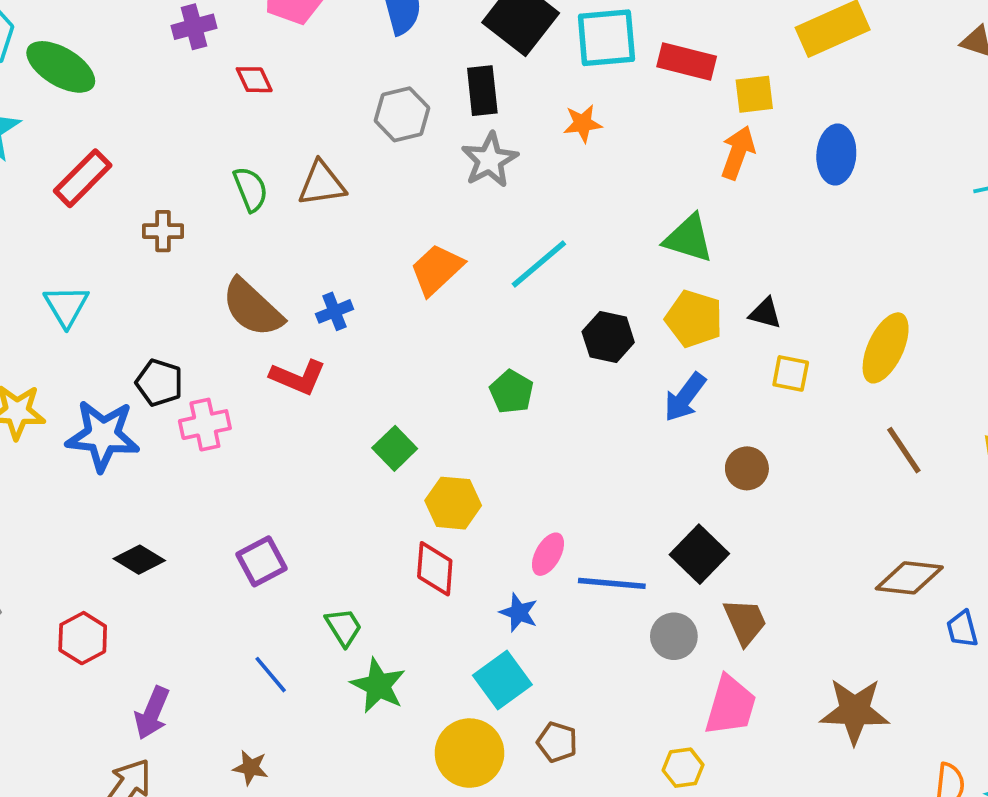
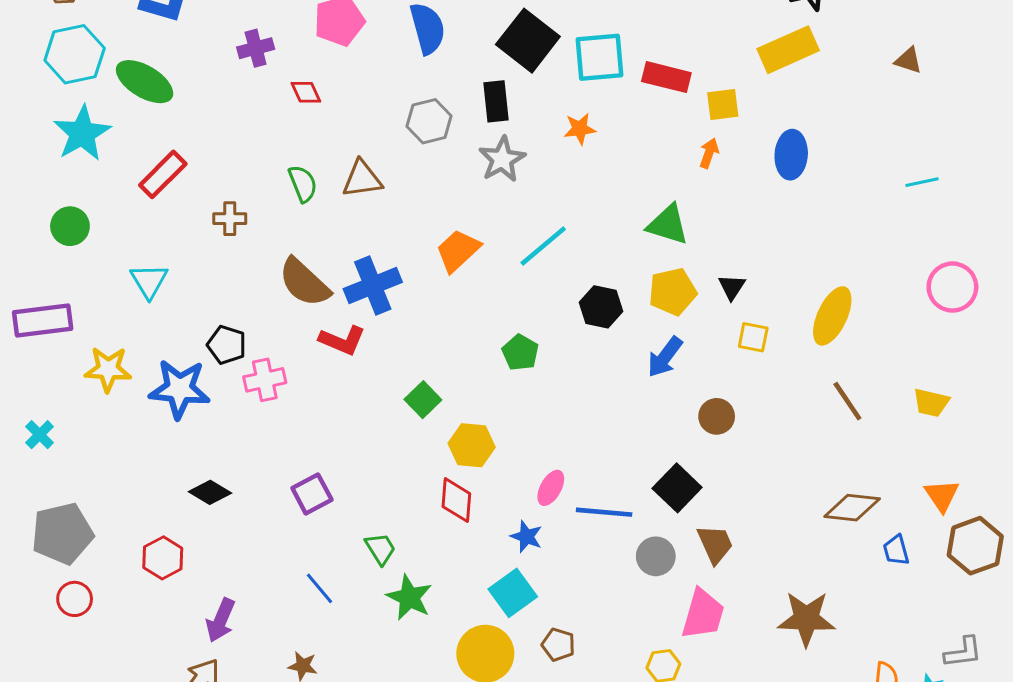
orange arrow: (738, 153) -> (709, 153), size x0.7
blue cross: (334, 311) -> (373, 286), size x1.8
black triangle: (765, 313) -> (732, 287), turned 48
yellow pentagon: (694, 319) -> (672, 292), turned -30

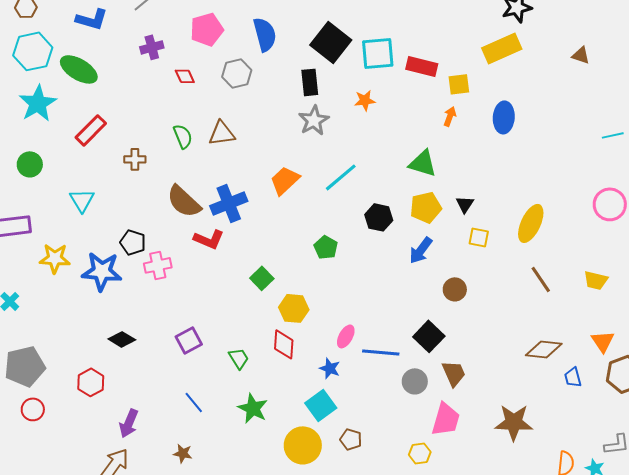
gray hexagon: (429, 121) -> (237, 73), moved
cyan line: (922, 182) -> (613, 135), moved
green trapezoid: (380, 549) -> (239, 358), moved

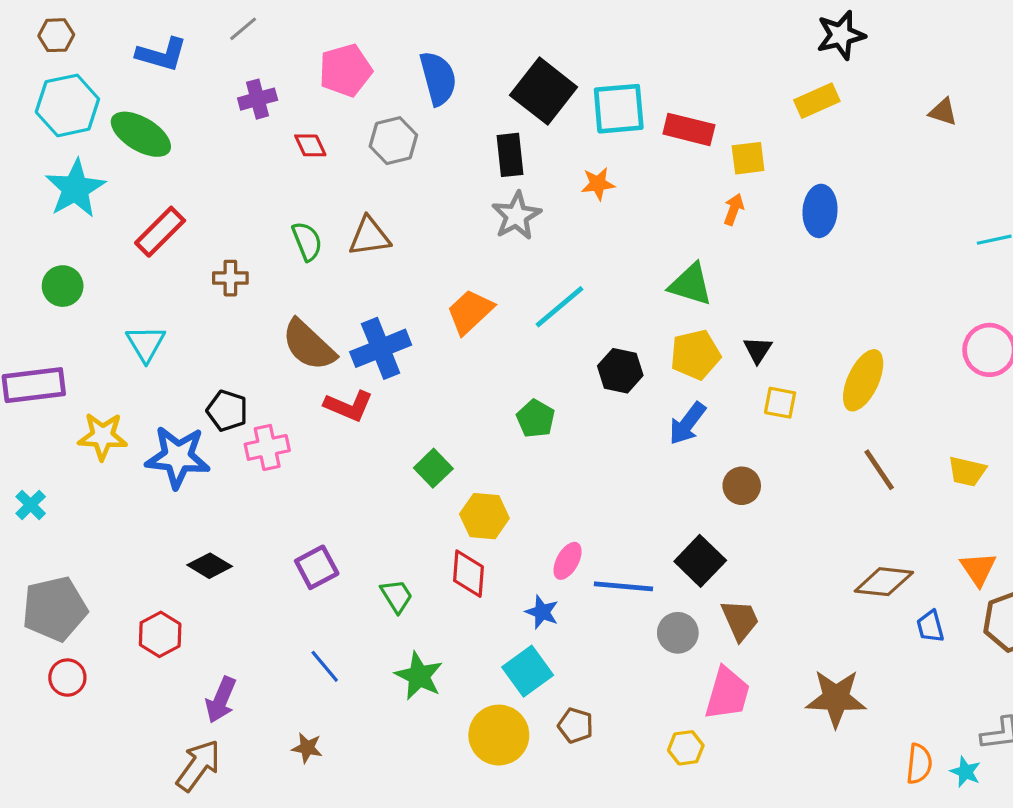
yellow rectangle: (502, 48) -> (817, 101), size x0.7

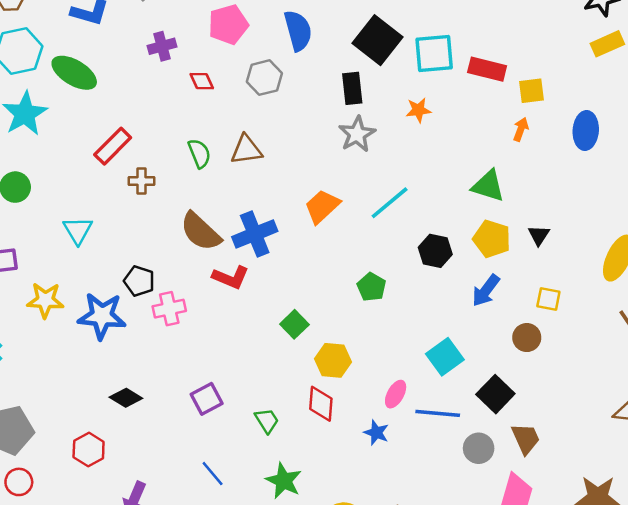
yellow rectangle: (817, 101) -> (607, 44), moved
red rectangle: (160, 232) -> (113, 146), moved
yellow pentagon: (695, 355) -> (492, 239), turned 30
yellow square: (780, 403) -> (548, 299), moved
cyan square: (528, 671) -> (445, 357), moved

